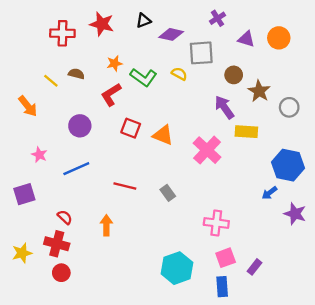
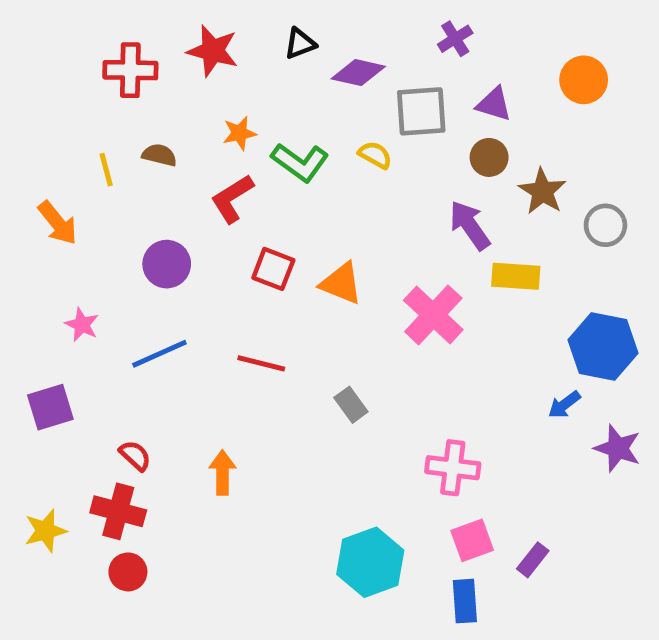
purple triangle: (246, 39) -> (494, 104), moved
yellow line: (51, 81) -> (106, 170), turned 35
red line: (125, 186) -> (261, 363), moved

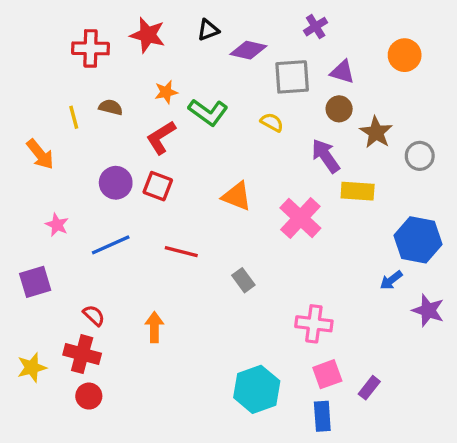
yellow semicircle: (375, 155) -> (272, 122), moved
red square: (273, 269) -> (158, 186), moved

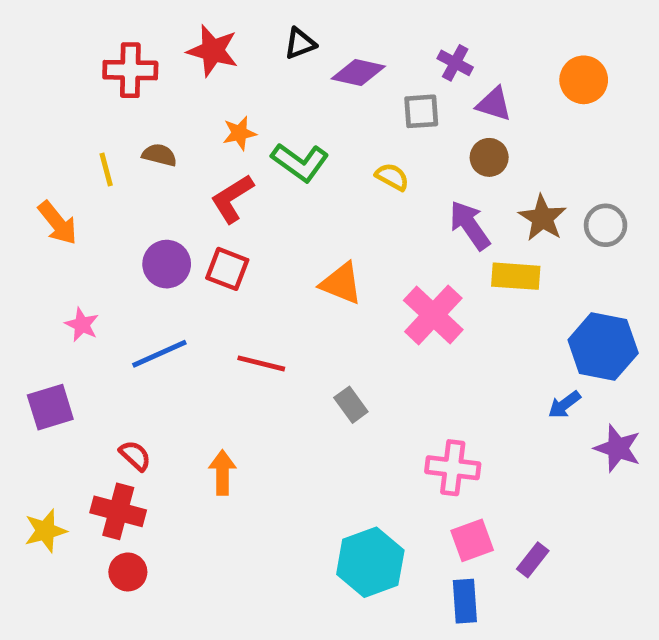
purple cross: (316, 27) -> (455, 63), moved, turned -30
gray square: (292, 77) -> (421, 111), size x0.7
brown star: (376, 132) -> (542, 218), moved

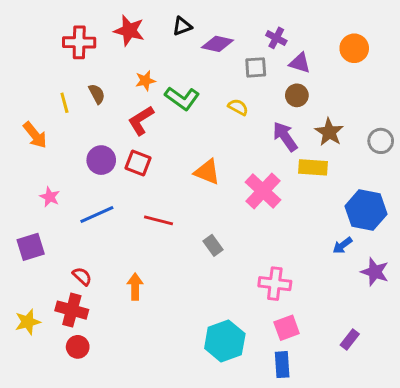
brown semicircle: (159, 155) -> (97, 94), turned 48
gray circle: (606, 225) -> (381, 141), moved
purple rectangle: (533, 560) -> (350, 340), moved

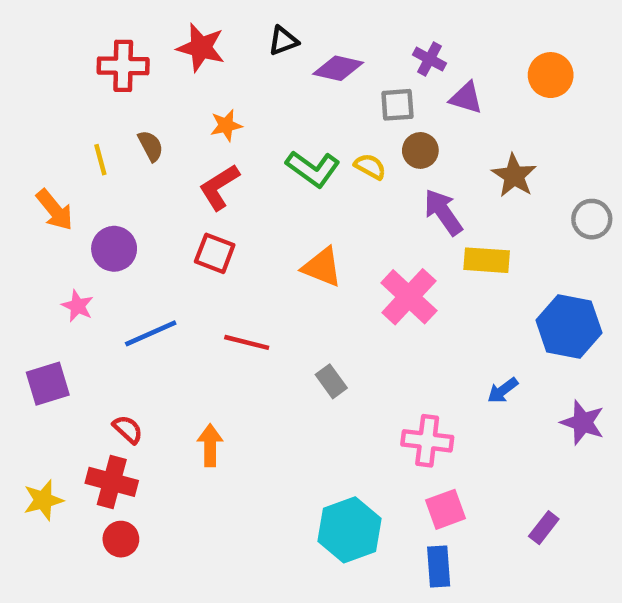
brown circle: (297, 95) -> (420, 150), moved
green L-shape: (182, 98) -> (313, 169), moved
brown star: (329, 132) -> (514, 176), moved
purple circle: (101, 160) -> (114, 249), moved
blue arrow: (342, 245) -> (503, 390), moved

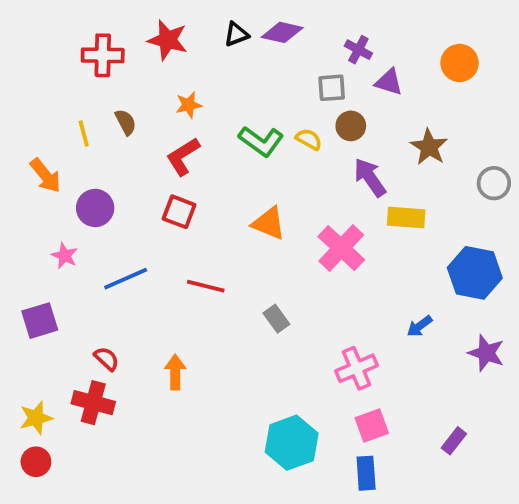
purple diamond: (338, 68) -> (282, 32), moved
pink cross: (427, 441) -> (357, 368), turned -30
red circle: (121, 539) -> (36, 462), moved

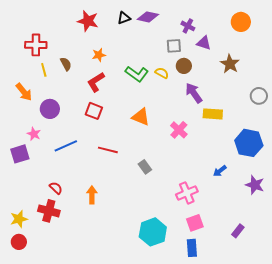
red cross: (103, 55) -> (36, 45), moved
orange circle: (460, 63) -> (241, 22), moved
brown star: (429, 147) -> (230, 64), moved
pink cross: (341, 248) -> (179, 130), size x0.7
purple square: (40, 321) -> (20, 154), moved

